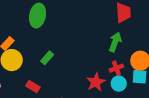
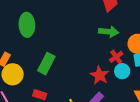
green arrow: (115, 42) -> (109, 32), turned 90
green rectangle: (47, 58) -> (46, 64), size x1.5

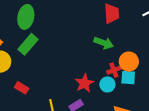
red cross: (116, 57) -> (114, 70), moved
green rectangle: (46, 64) -> (28, 44), moved

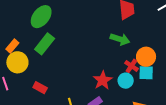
green ellipse: (26, 17) -> (41, 17), turned 30
red cross: (114, 70) -> (131, 66), turned -32

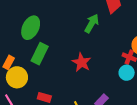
green arrow: (120, 39) -> (92, 23), moved, turned -66
red star: (103, 80) -> (81, 62), moved

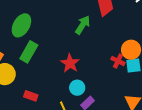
cyan circle: (127, 73) -> (77, 88), moved

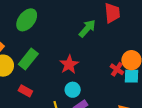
green rectangle: (29, 52) -> (28, 59), moved

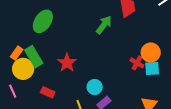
green rectangle: (28, 59) -> (34, 57), moved, turned -65
red star: (69, 64) -> (67, 63), moved

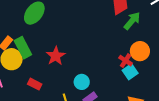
green arrow: (104, 25) -> (132, 21), moved
cyan square: (152, 69) -> (130, 72), moved, turned -35

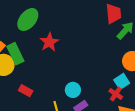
red star: (56, 56) -> (49, 42), moved
red cross: (126, 61) -> (116, 94), moved

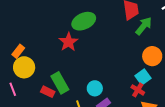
green ellipse: (28, 20) -> (84, 21), moved, turned 30
green rectangle: (15, 54) -> (60, 83), moved

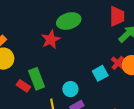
cyan square: (143, 77) -> (100, 73), moved
red cross: (138, 90) -> (118, 63), moved

